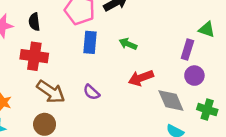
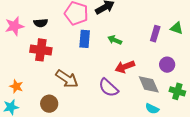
black semicircle: (34, 22) -> (41, 23), turned -88
purple rectangle: (187, 50) -> (155, 34), moved
brown arrow: (51, 92) -> (67, 79), moved
purple semicircle: (91, 92) -> (108, 88), moved, size x1.5

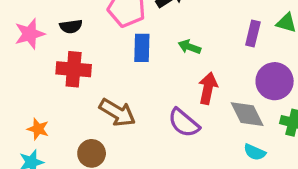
purple circle: (167, 65) -> (275, 81), size x1.5
red arrow: (125, 67) -> (208, 88), turned 126

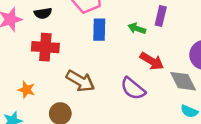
purple rectangle: (253, 33) -> (161, 16), moved
red arrow: (208, 88) -> (152, 61), turned 110
orange star: (38, 129) -> (26, 90), moved

